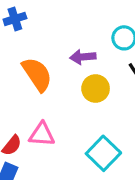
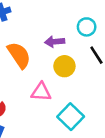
pink triangle: (42, 134) -> (41, 92), moved

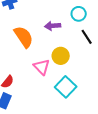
yellow circle: (64, 66) -> (61, 56), moved
pink triangle: (41, 92) -> (42, 67), turned 42

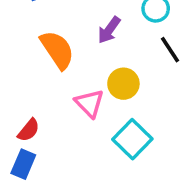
purple arrow: (53, 26) -> (109, 30), turned -49

